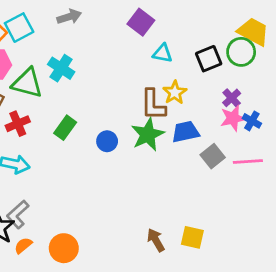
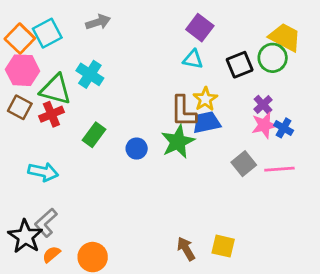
purple square: (141, 22) -> (200, 28), moved
red cross: (18, 124) -> (51, 114), moved
blue trapezoid: (186, 132) -> (207, 122), moved

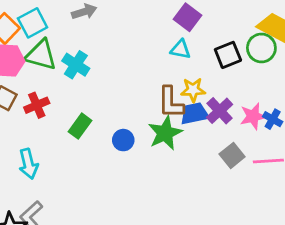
green triangle: (56, 89) -> (41, 55), moved
yellow star: (205, 99) -> (193, 90), turned 30
purple cross: (263, 105) -> (220, 111), moved, size x1.4
cyan arrow: (43, 172) -> (28, 164), turned 64

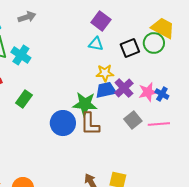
brown L-shape: (171, 102) -> (90, 124), moved
green star: (165, 133) -> (85, 104), turned 30
blue circle: (123, 140) -> (63, 123), moved, size x1.6

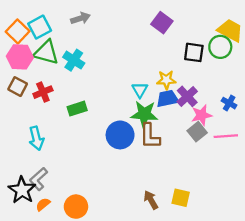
cyan triangle: (96, 44) -> (140, 90), moved, turned 49
black square: (130, 48) -> (194, 52), turned 30
pink star: (148, 92) -> (202, 115), moved
green rectangle: (24, 99) -> (77, 109), turned 36

